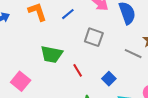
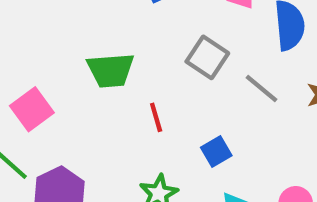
green trapezoid: (52, 54) -> (111, 70), turned -30
gray line: (133, 54) -> (261, 88), moved

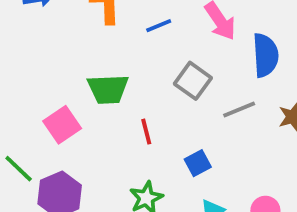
gray line: (261, 88) -> (239, 110), turned -64
pink square: (32, 109) -> (62, 125), moved

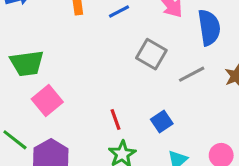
green trapezoid: (108, 89) -> (27, 63), moved
red line: (146, 132) -> (115, 120), moved

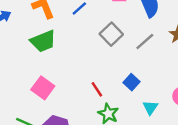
gray square: (151, 54) -> (111, 34), turned 30
green trapezoid: (27, 63) -> (43, 41), moved

